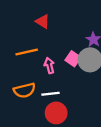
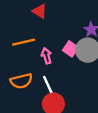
white line: (50, 94) -> (48, 84), turned 72

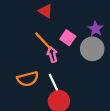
orange line: (24, 42) -> (43, 41), moved, turned 60
pink square: (71, 49) -> (68, 38), moved

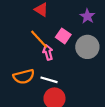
purple star: (96, 29) -> (87, 16), moved
white line: (53, 82) -> (49, 80), turned -49

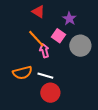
purple star: (87, 16) -> (69, 19), moved

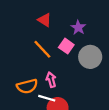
pink arrow: (44, 51) -> (51, 80), moved
white line: (45, 76) -> (47, 98), moved

